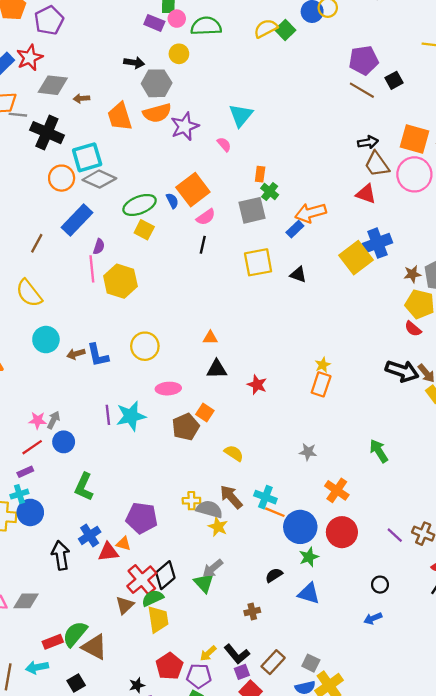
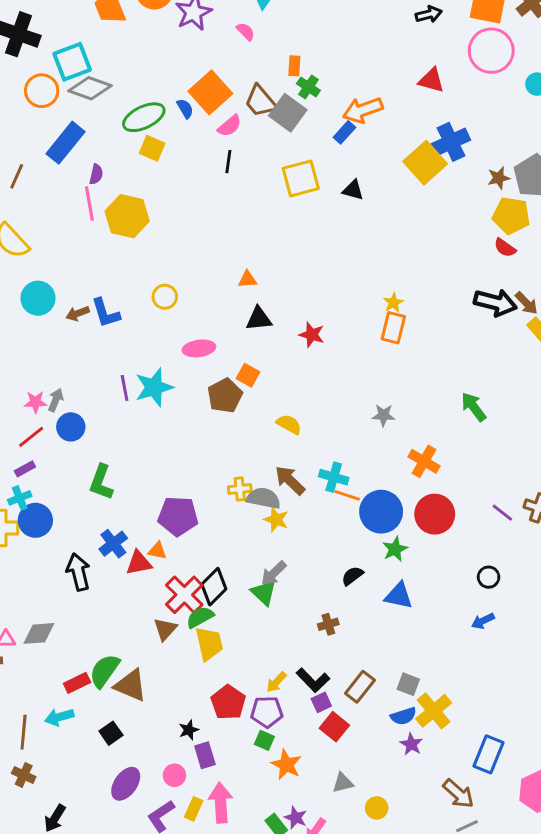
brown trapezoid: (377, 164) -> (261, 101), moved
gray square: (252, 210) -> (288, 113), turned -36
yellow circle: (145, 346) -> (165, 297), size x0.7

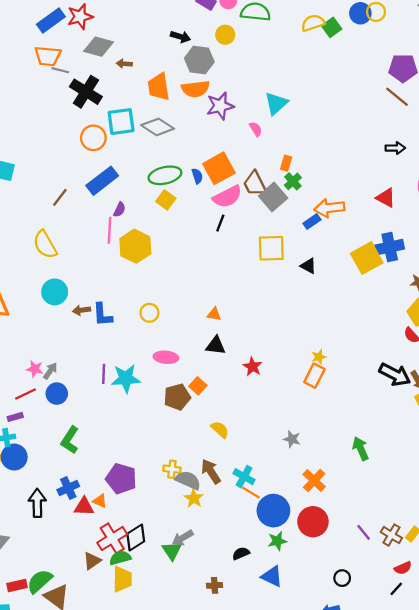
gray diamond: (90, 88) -> (158, 127), moved
pink semicircle: (230, 126) -> (227, 197), size x1.5

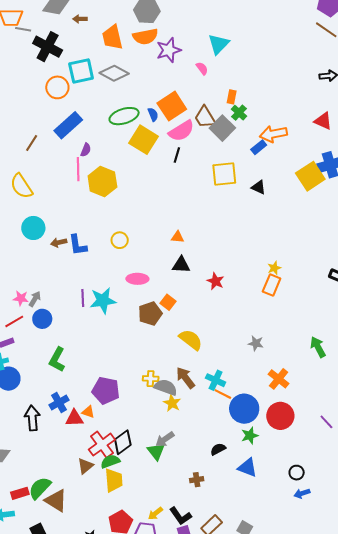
yellow square: (166, 200) -> (144, 140), moved, size x1.6
yellow semicircle: (220, 429) -> (191, 340), size x1.4
black circle: (342, 578) -> (297, 473), moved

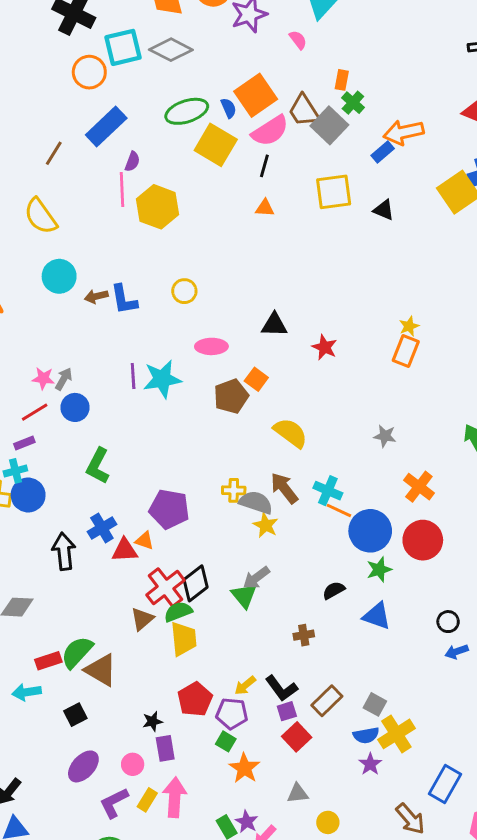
orange triangle: (178, 237) -> (265, 208), moved

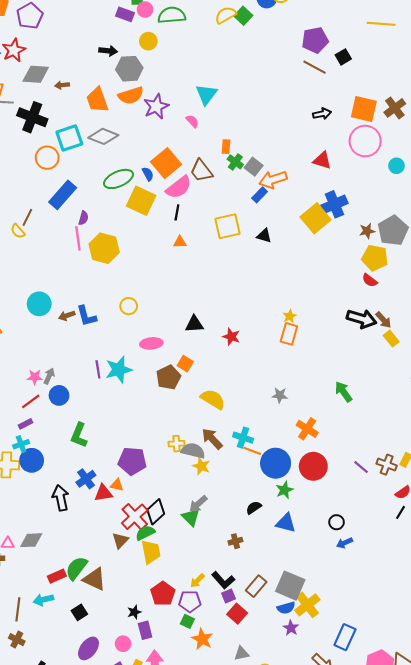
gray square: (329, 125) -> (254, 167), moved, size x0.7
yellow semicircle: (41, 216) -> (18, 231), moved, size x0.6
gray square: (375, 704) -> (290, 586), size x1.8

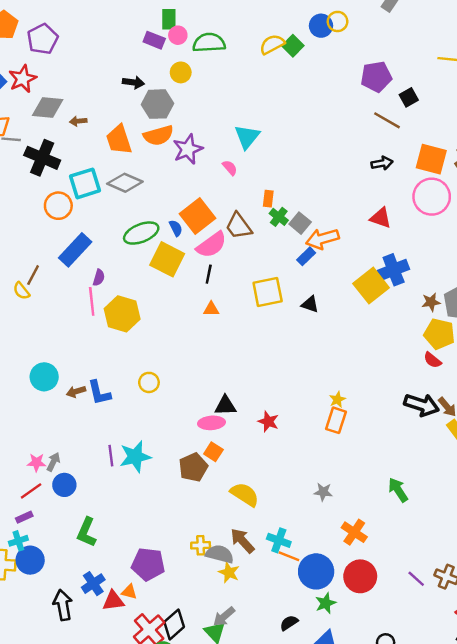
brown line: (315, 67) -> (387, 120), moved
pink ellipse: (151, 343) -> (211, 423), moved

